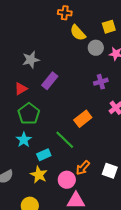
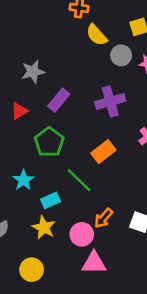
purple cross: (101, 82) -> (110, 101), moved, size x1.5
green pentagon: (29, 114) -> (49, 142), moved

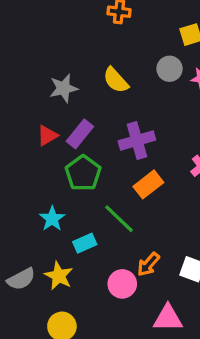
yellow semicircle: (97, 35) -> (116, 80), moved
purple rectangle: (59, 100) -> (80, 134), moved
purple cross: (110, 101) -> (137, 140), moved
yellow star: (44, 228) -> (59, 276), moved
pink triangle: (94, 263) -> (168, 318), moved

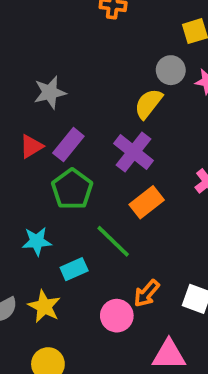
yellow semicircle: (116, 80) -> (148, 104), moved, turned 80
purple cross: (137, 140) -> (134, 152), turned -36
cyan star: (52, 219) -> (37, 241), turned 30

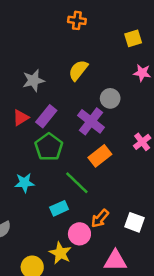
gray circle: (171, 70) -> (110, 98), moved
yellow semicircle: (148, 104) -> (78, 70), moved
cyan rectangle: (74, 269) -> (59, 208), moved
yellow star: (44, 306) -> (60, 253), moved

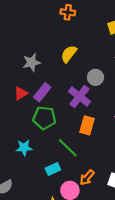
green pentagon: (49, 147) -> (44, 118), turned -30
orange rectangle: (100, 156) -> (87, 125), turned -36

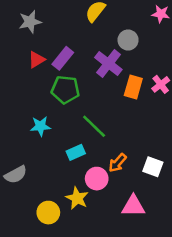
gray star: (32, 62) -> (30, 22), moved
orange rectangle: (87, 125) -> (133, 87), moved

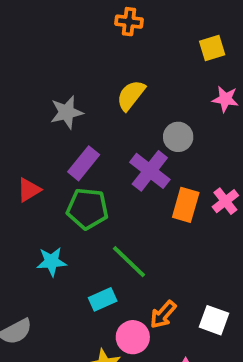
gray star: (30, 22) -> (67, 112), moved
red triangle: (37, 60) -> (29, 190), moved

